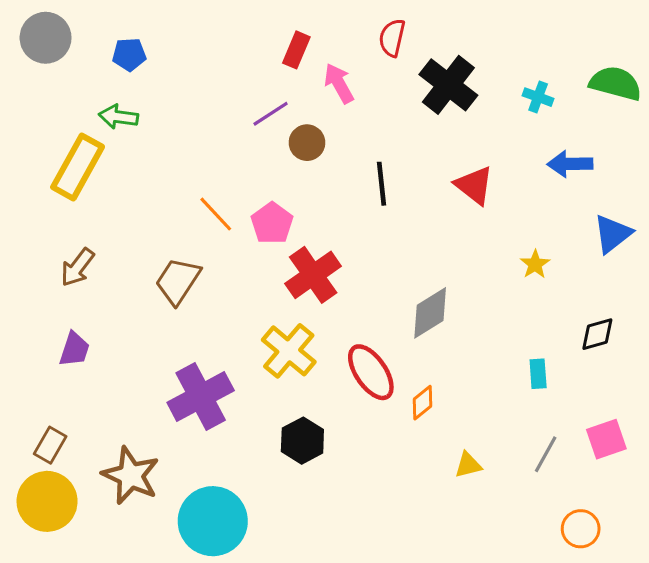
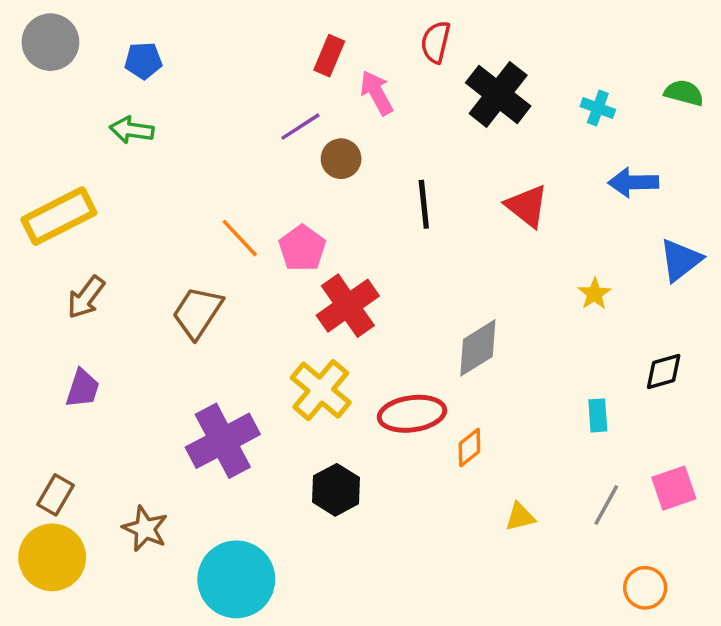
green semicircle: (616, 83) -> (684, 93), size x0.7
yellow rectangle: (77, 167) -> (59, 216), moved, turned 34
red ellipse: (371, 372) -> (412, 414), turned -64
brown star: (131, 476) -> (145, 529), size x0.7

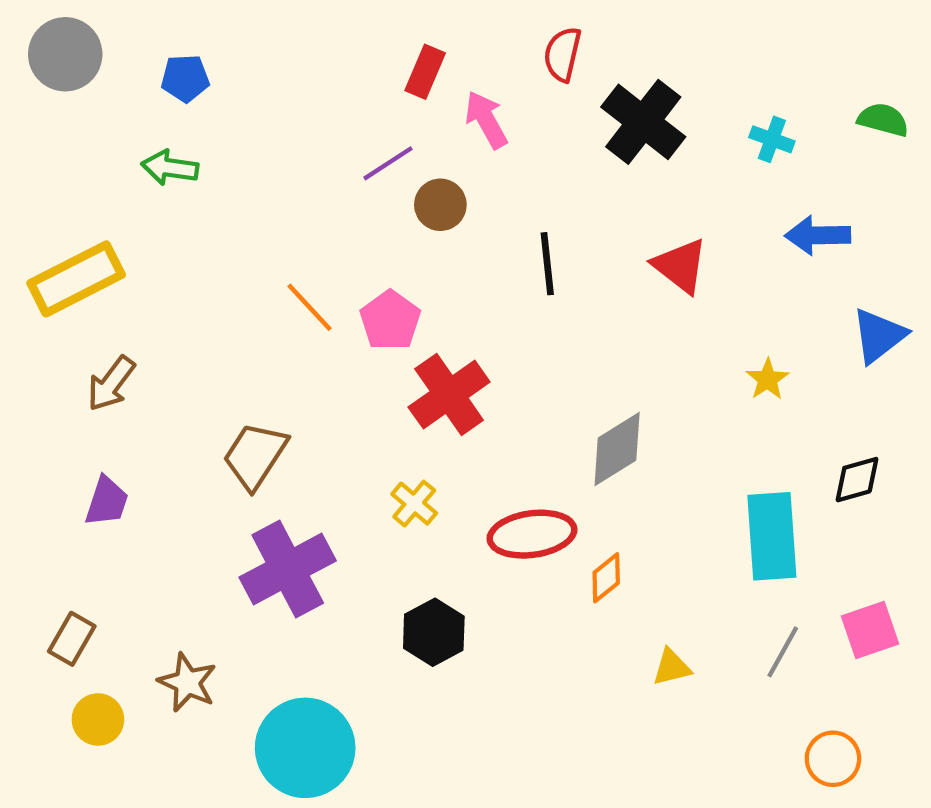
brown trapezoid: (197, 312) -> (255, 456), moved
yellow cross: (321, 390) -> (414, 504), size x0.6
cyan rectangle: (598, 415) -> (772, 536), size x2.0
yellow circle: (52, 557) -> (98, 719), moved, size x0.6

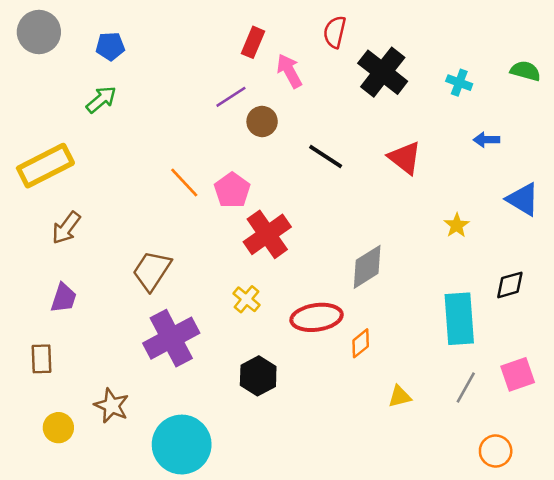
green arrow: (170, 168) -> (101, 99), turned 132
blue arrow: (818, 235) -> (486, 140), size x0.7
black line: (547, 264) -> (326, 157), turned -51
blue triangle: (879, 336) -> (523, 199), turned -51
brown rectangle: (72, 639) -> (42, 359), moved, turned -32

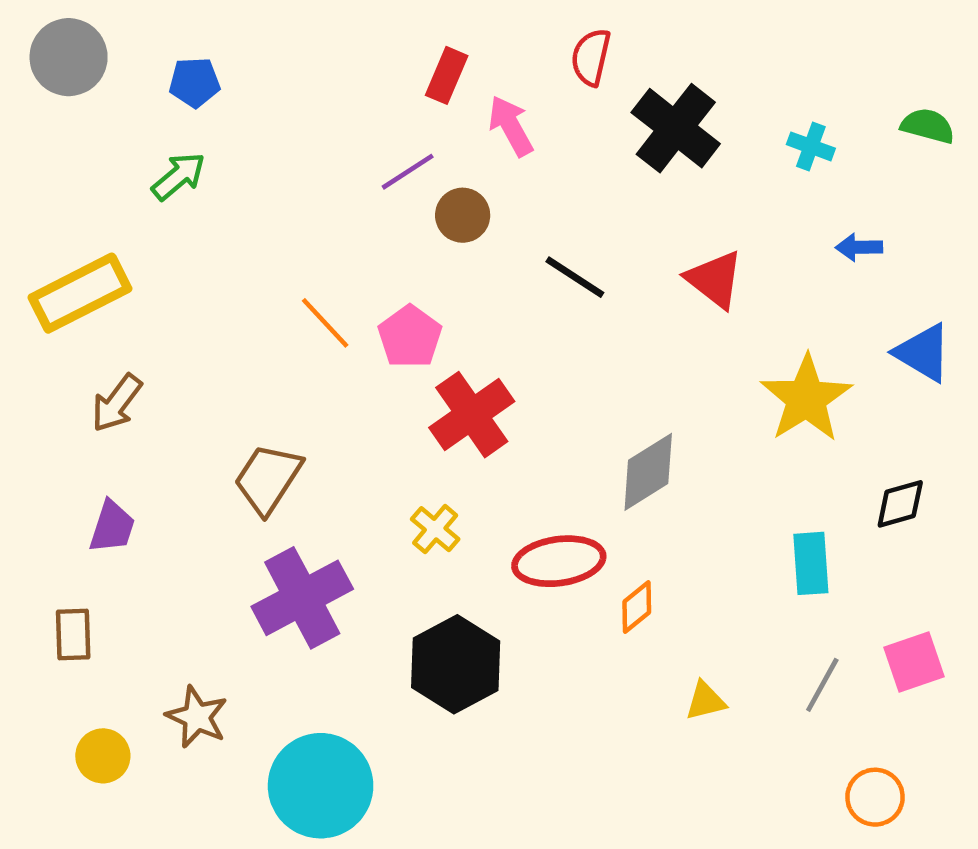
yellow star: (457, 225) -> (806, 398), size x2.0
cyan rectangle: (459, 319) -> (811, 563), size x0.7
black hexagon: (258, 376) -> (456, 664), size x1.4

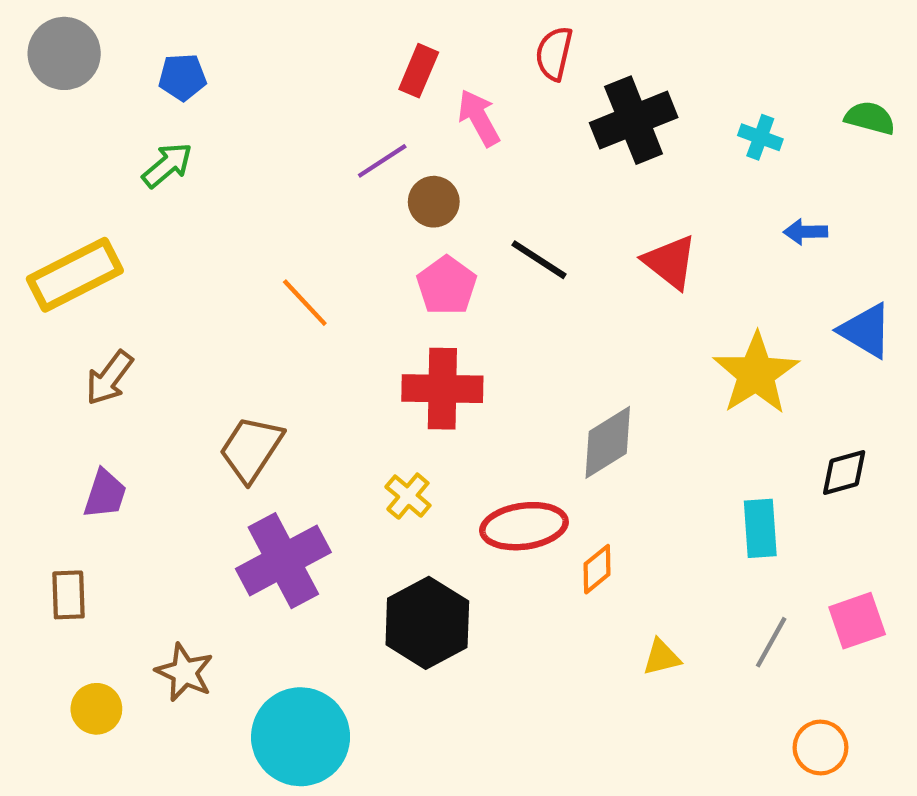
black cross: (676, 128) -> (634, 120), turned 30
pink pentagon: (410, 337) -> (447, 286), moved
red cross: (472, 415) -> (442, 389), turned 36

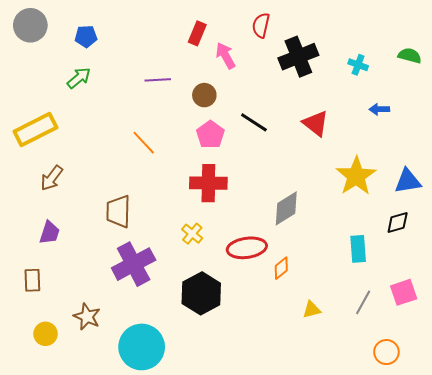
purple line: (382, 161) -> (158, 80), moved, turned 30
blue triangle: (866, 331) -> (408, 181), moved, turned -40
brown trapezoid: (251, 449) -> (118, 211), turned -32

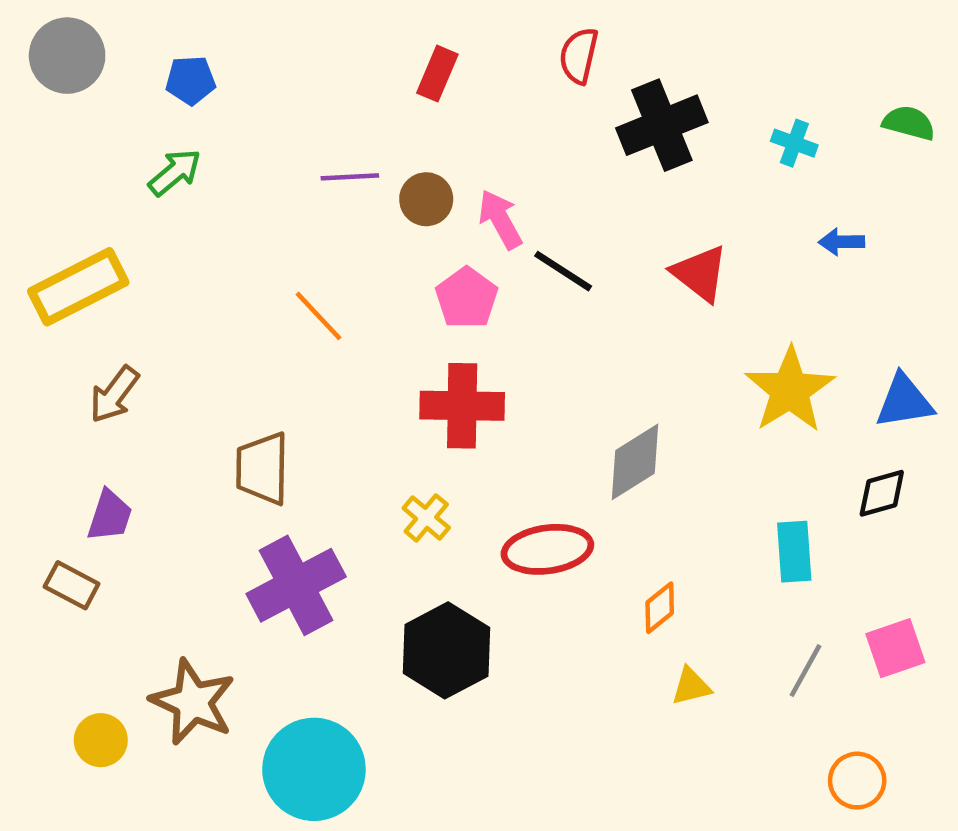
pink arrow: (226, 56) -> (500, 219), moved
brown circle: (204, 95) -> (426, 199), moved
orange diamond: (281, 268) -> (660, 608), moved
brown rectangle: (32, 280) -> (72, 585), moved, turned -60
brown star: (87, 317) -> (193, 702), size x1.4

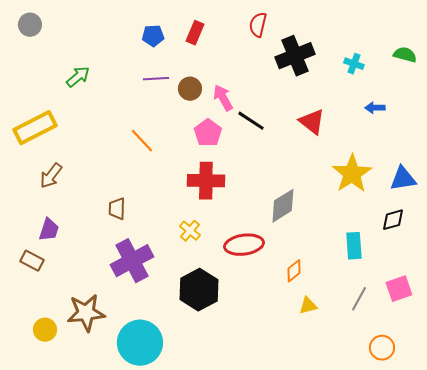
gray circle: (67, 56) -> (30, 25), size x0.7
blue pentagon: (191, 80) -> (153, 36), moved
brown trapezoid: (262, 469) -> (117, 209), size x0.7
brown star: (193, 702) -> (86, 313), turned -30

